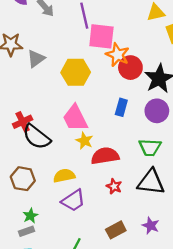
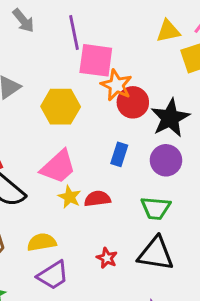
pink trapezoid: (75, 118) -> (58, 167), turned -108
red semicircle: (105, 156) -> (97, 199), moved, size x0.7

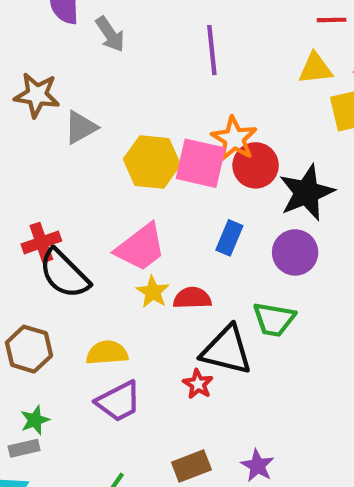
purple line: (74, 32) -> (212, 50), moved
pink square: (96, 60) -> (201, 163), moved
black triangle: (156, 254) -> (227, 350), moved

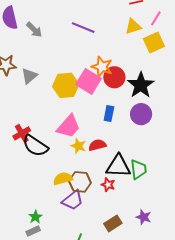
purple line: (212, 50) -> (83, 28), turned -50
pink square: (201, 163) -> (89, 81), turned 30
green trapezoid: (274, 319) -> (138, 169), moved, turned -95
brown hexagon: (29, 349) -> (80, 182), moved

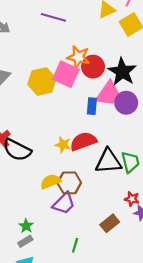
pink trapezoid: (69, 126) -> (108, 94), moved
red semicircle: (97, 145) -> (83, 141), size x1.4
red star: (108, 185) -> (132, 199), moved

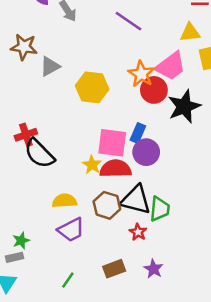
pink square: (66, 74) -> (112, 143), moved, turned -36
pink trapezoid: (108, 94) -> (171, 66), moved
purple circle: (126, 103) -> (146, 152), moved
brown hexagon: (69, 183) -> (107, 205), moved
red star: (132, 199) -> (138, 232), moved

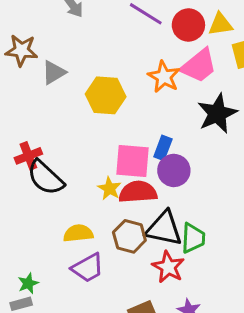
red circle: (154, 90) -> (188, 25), moved
red star: (138, 232) -> (168, 267), size x1.5

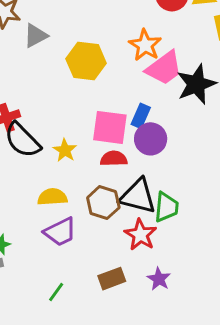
pink trapezoid: (199, 66) -> (164, 68), moved
yellow star: (109, 188) -> (65, 150), moved
red semicircle: (138, 192) -> (114, 159), size x0.7

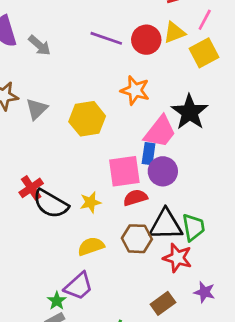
pink trapezoid: (164, 68) -> (160, 132), moved
yellow star: (65, 150) -> (90, 202), turned -30
purple trapezoid: (60, 232) -> (79, 286), moved

